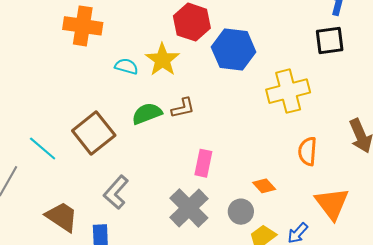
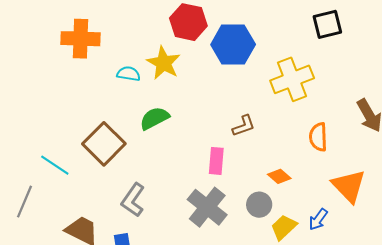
brown L-shape: (183, 108) -> (244, 126), moved

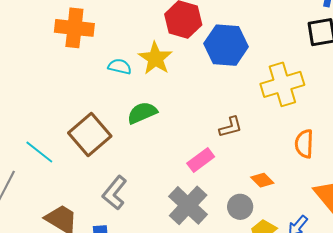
pink rectangle: (216, 161) -> (201, 160), turned 44

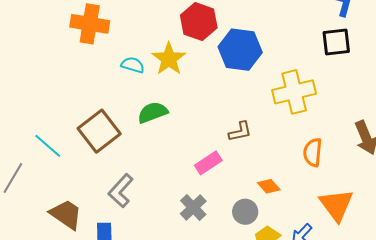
gray cross: (188, 205) -> (193, 207), size x0.7

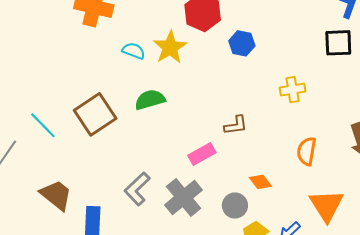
blue hexagon: (240, 50) -> (242, 43), size x0.6
yellow cross: (294, 92) -> (293, 90), size x0.6
gray L-shape: (121, 191) -> (137, 189), moved
gray cross: (193, 207) -> (183, 197), size x1.4

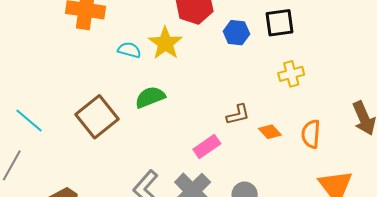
black square: (338, 43) -> (279, 23), moved
cyan line: (43, 125) -> (29, 120), moved
orange diamond: (260, 182) -> (270, 132), moved

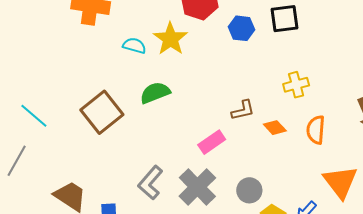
yellow cross: (291, 74) -> (296, 85), moved

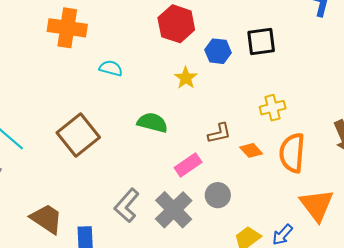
yellow star: (170, 39) -> (186, 78), moved, size x0.7
green semicircle: (155, 93) -> (152, 123), moved, turned 36
orange semicircle: (316, 130) -> (292, 153), size x1.4
gray circle: (249, 190) -> (218, 195), moved

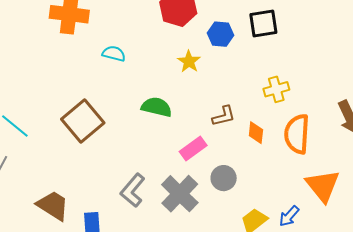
orange diamond: (251, 150) -> (256, 133), turned 50

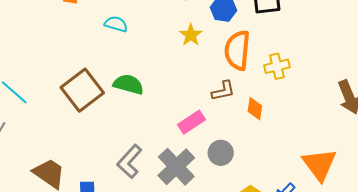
green semicircle: (157, 107) -> (128, 84), moved
orange semicircle: (297, 134) -> (237, 50), moved

